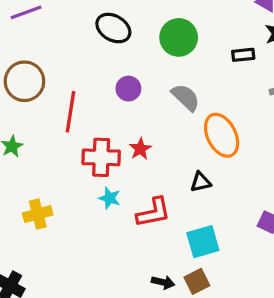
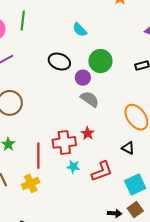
purple circle: (128, 89) -> (83, 78), moved
gray semicircle: (186, 97) -> (90, 99), moved
red line: (71, 112) -> (38, 156), moved
black triangle: (201, 182) -> (128, 148), turned 48

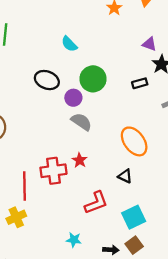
cyan star: (73, 167) -> (74, 240), moved

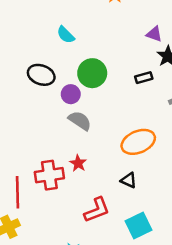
orange ellipse: (134, 141) -> (138, 142), turned -76

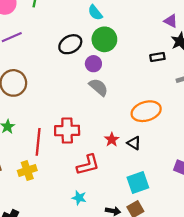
green circle: (92, 73) -> (104, 39), moved
black ellipse: (41, 75) -> (70, 44), turned -55
red star: (78, 163) -> (112, 140), moved
red L-shape: (97, 210) -> (88, 165), moved

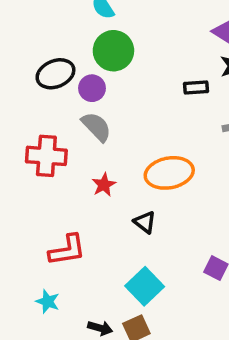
black ellipse: (70, 44) -> (55, 74), moved
red cross: (67, 130) -> (46, 156), moved
red star: (112, 140) -> (104, 185), moved
cyan square: (138, 182) -> (145, 286), turned -30

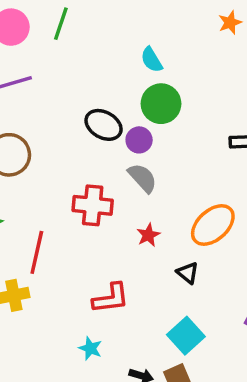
black ellipse: (55, 74) -> (104, 125), turned 51
orange ellipse: (169, 173) -> (213, 225), turned -33

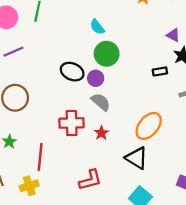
red star: (148, 235) -> (101, 133), moved
black triangle: (188, 273) -> (137, 158), size x1.6

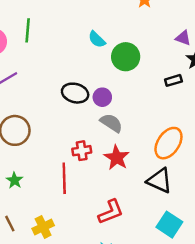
green circle: (107, 54) -> (126, 57), moved
red cross: (72, 123) -> (82, 151), size x0.7
red star: (101, 133) -> (117, 158), size x1.5
red line: (40, 157) -> (64, 178), moved

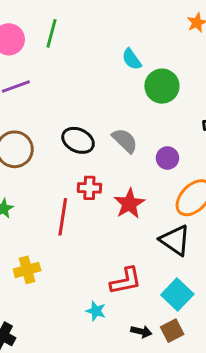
black ellipse: (75, 93) -> (78, 140), moved
purple circle: (102, 97) -> (167, 158), moved
gray semicircle: (111, 123) -> (125, 141), moved
red L-shape: (111, 212) -> (126, 281), moved

